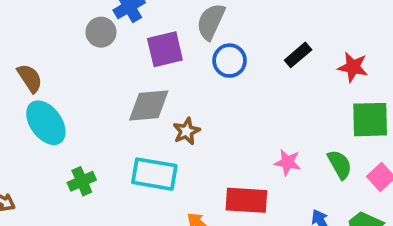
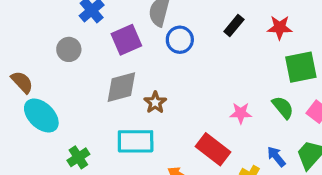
gray circle: (101, 32) -> (69, 49), moved
red rectangle: (246, 200) -> (213, 149), turned 44

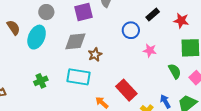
blue circle: (180, 40) -> (131, 30), moved
pink star: (241, 113) -> (150, 50), moved
cyan ellipse: (41, 116) -> (37, 37), moved, turned 60

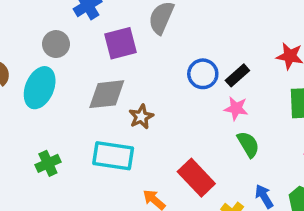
black rectangle: (153, 15) -> (237, 75), moved
green semicircle: (175, 71) -> (248, 144), moved

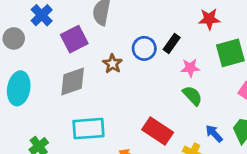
gray circle: (56, 44) -> (14, 38), moved
pink star: (236, 108) -> (190, 68), moved
brown star: (141, 117) -> (112, 64), moved

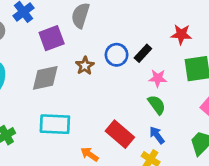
blue arrow: (214, 134) -> (157, 135), moved

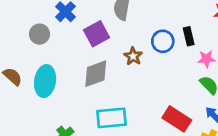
black rectangle: (143, 53) -> (189, 36), turned -48

